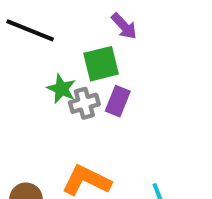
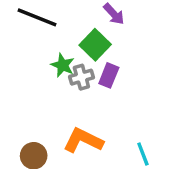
green square: (101, 64) -> (95, 45), turned -32

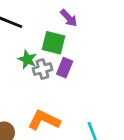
green square: (95, 45) -> (54, 43), turned -30

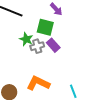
purple rectangle: (65, 68) -> (53, 45), turned -64

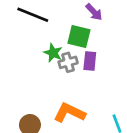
purple rectangle: (53, 45) -> (90, 61), turned 48

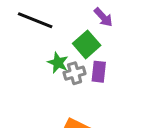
green square: (79, 37) -> (87, 44), turned 35

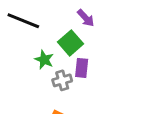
gray cross: (75, 73) -> (62, 80), moved

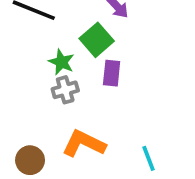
gray cross: (62, 80) -> (65, 90), moved

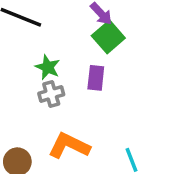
green square: (97, 40) -> (108, 37), moved

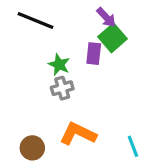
purple rectangle: (96, 78) -> (94, 54), moved

